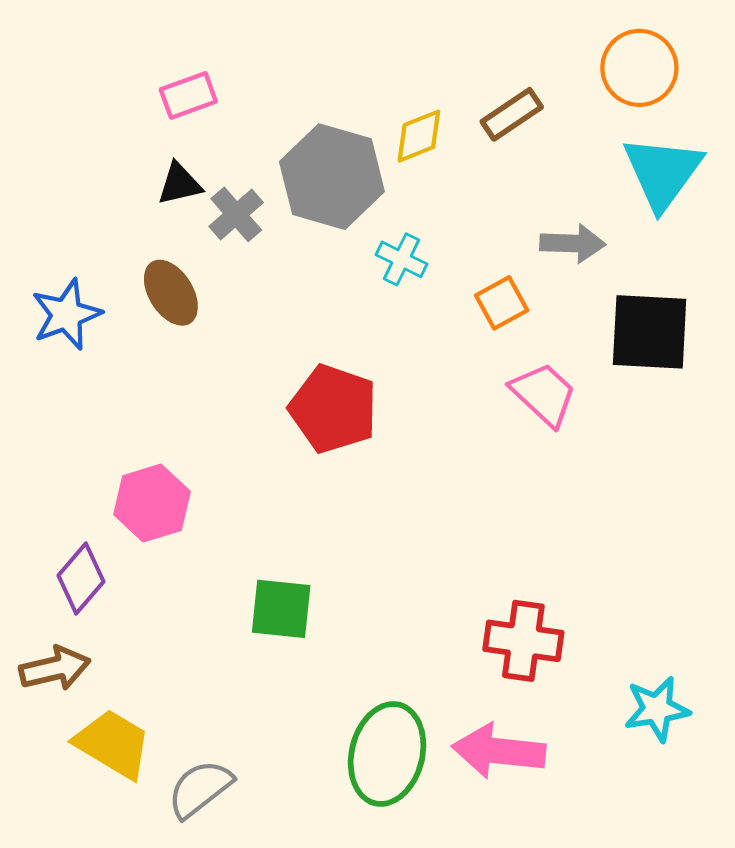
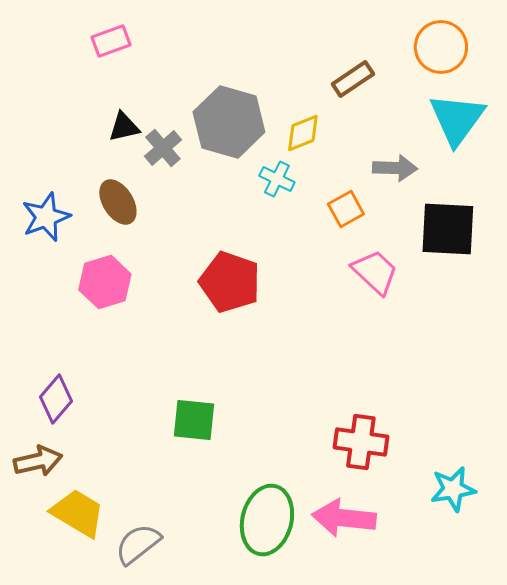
pink rectangle: (188, 95) -> (111, 41), moved
yellow diamond: (419, 136) -> (303, 133), moved
pink hexagon: (152, 503) -> (105, 282), moved

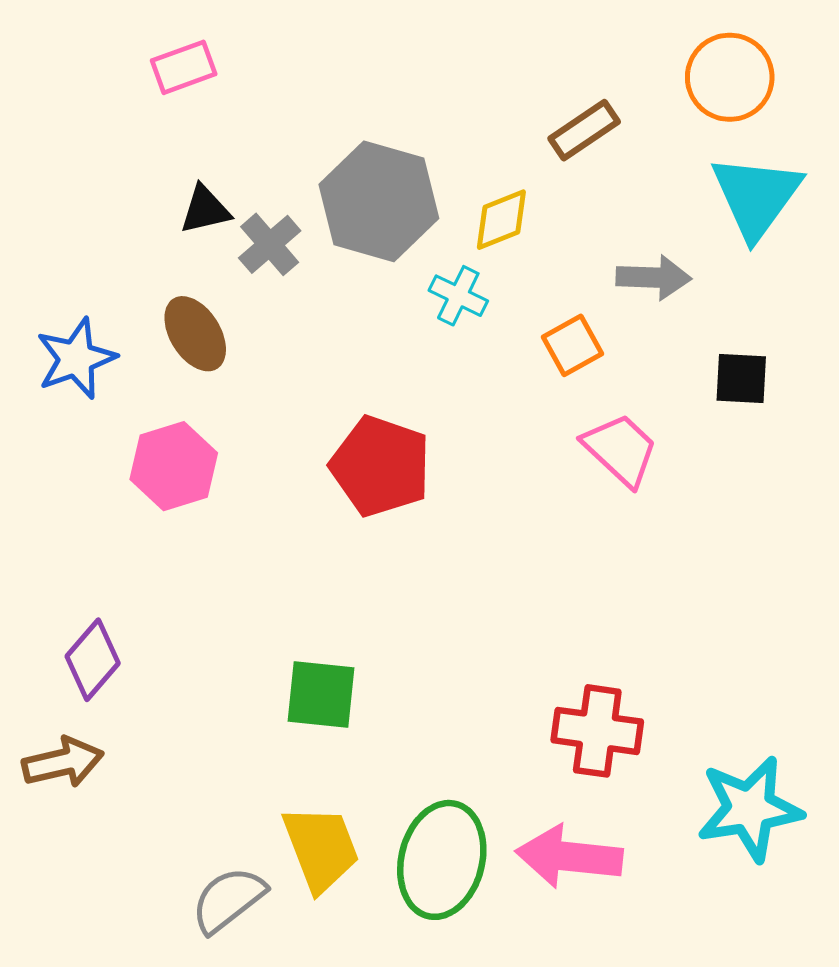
black square: (448, 229) -> (741, 378), size x0.6
cyan star: (453, 489) -> (750, 809), size x1.4
yellow trapezoid: (78, 513) -> (321, 848), moved, turned 38

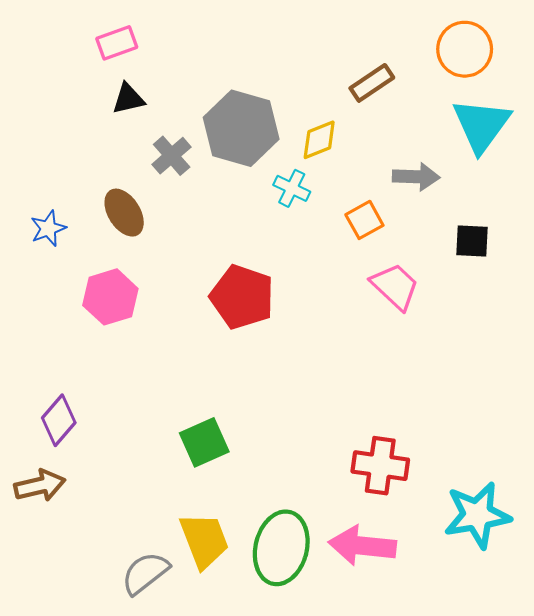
black triangle: (205, 210) -> (128, 99), moved
blue star: (76, 359) -> (48, 228), size x0.7
green square: (321, 694) -> (204, 442), turned -30

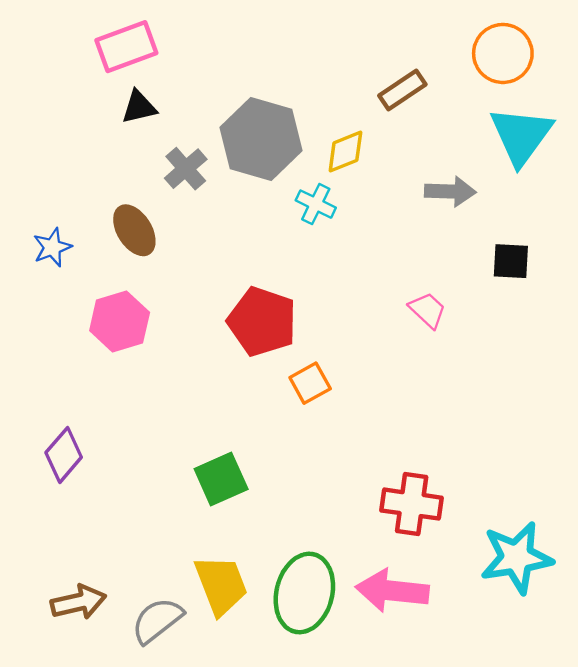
pink rectangle: (117, 43) -> (126, 47), size x1.4
orange square: (364, 220) -> (310, 383), moved
pink trapezoid: (395, 286) -> (428, 310), size x0.7
brown arrow: (40, 486) -> (78, 602), moved

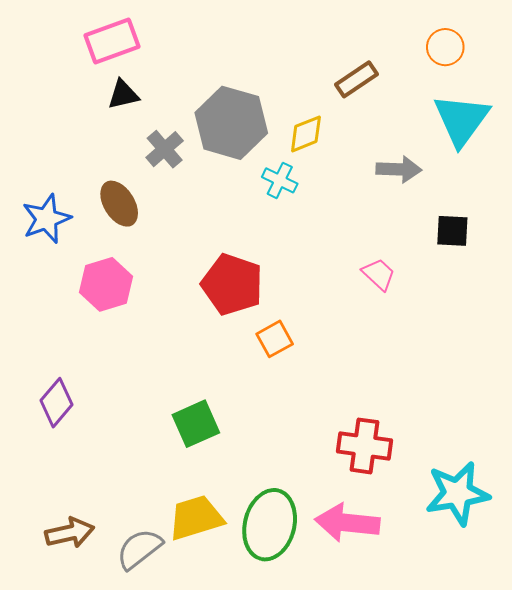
orange circle: (503, 53) -> (445, 47), size x0.7
blue star: (52, 247) -> (46, 219), size x1.4
yellow trapezoid: (221, 585) -> (196, 518), turned -86

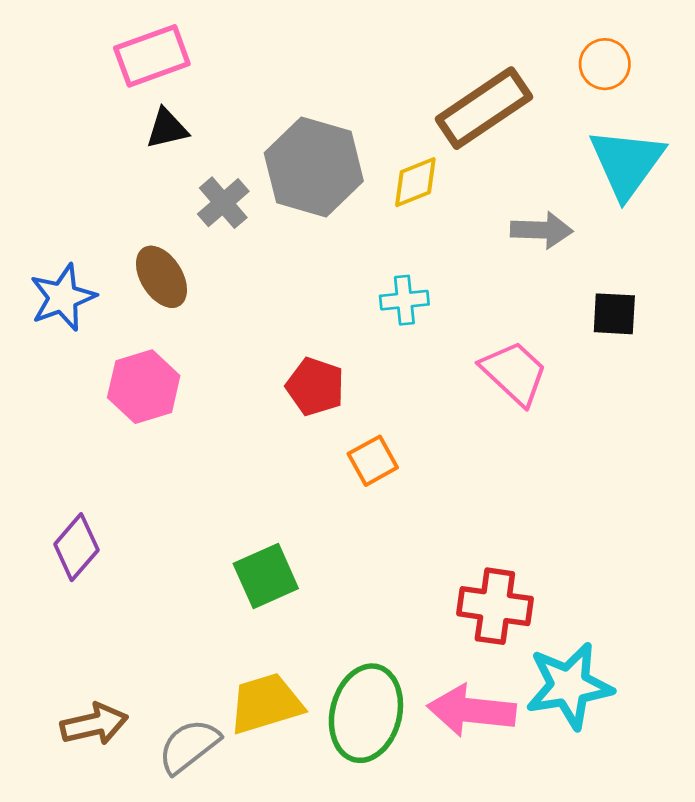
brown rectangle: (356, 79) -> (484, 108), size x1.6
cyan cross: (280, 180) -> (404, 300), moved, turned -32
pink trapezoid: (379, 274) -> (514, 373), size x1.5
red pentagon: (232, 284) -> (315, 387), size x0.7
cyan star: (457, 493) -> (569, 686), moved

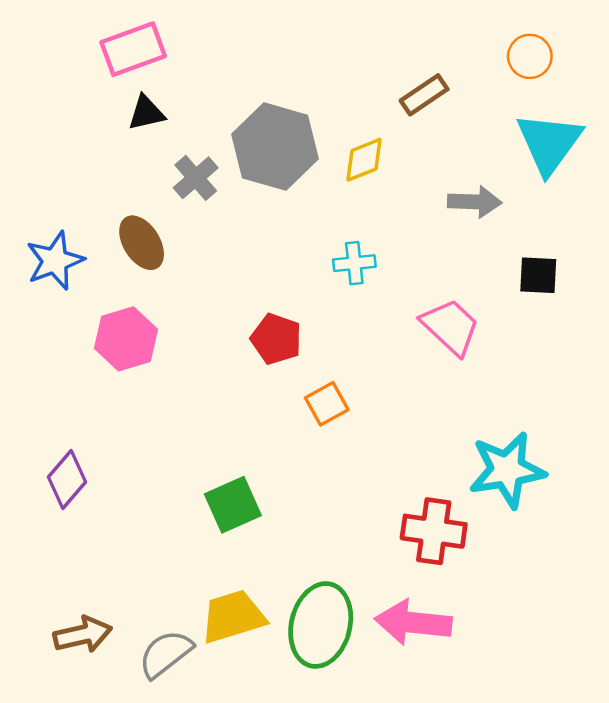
brown rectangle: (484, 108) -> (424, 95), size x0.6
cyan star: (569, 686) -> (507, 470), moved

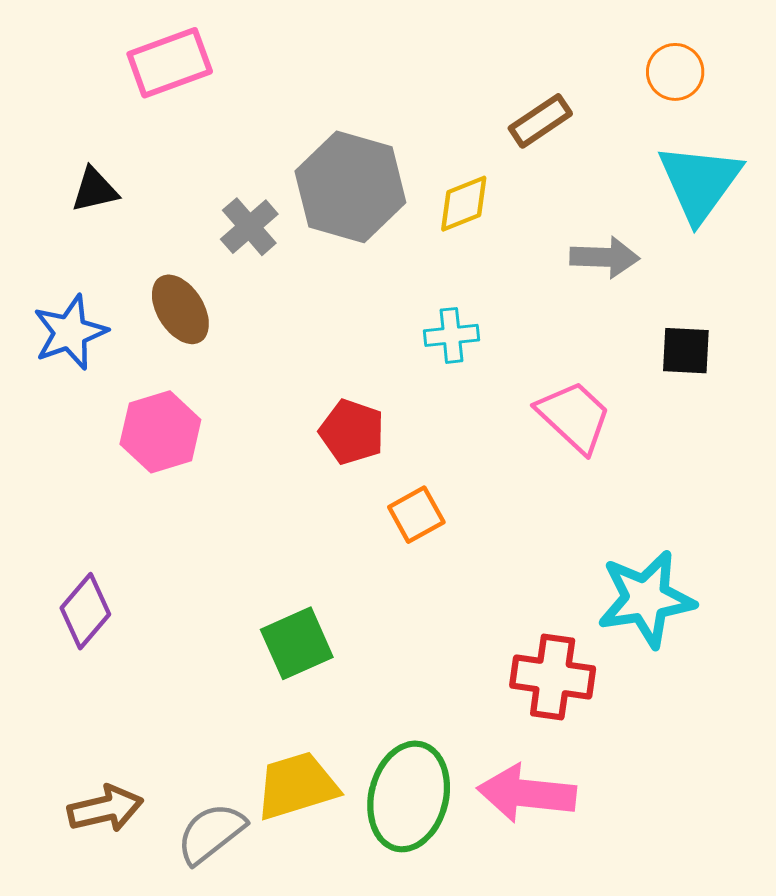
black triangle: (146, 113) -> (95, 190), moved

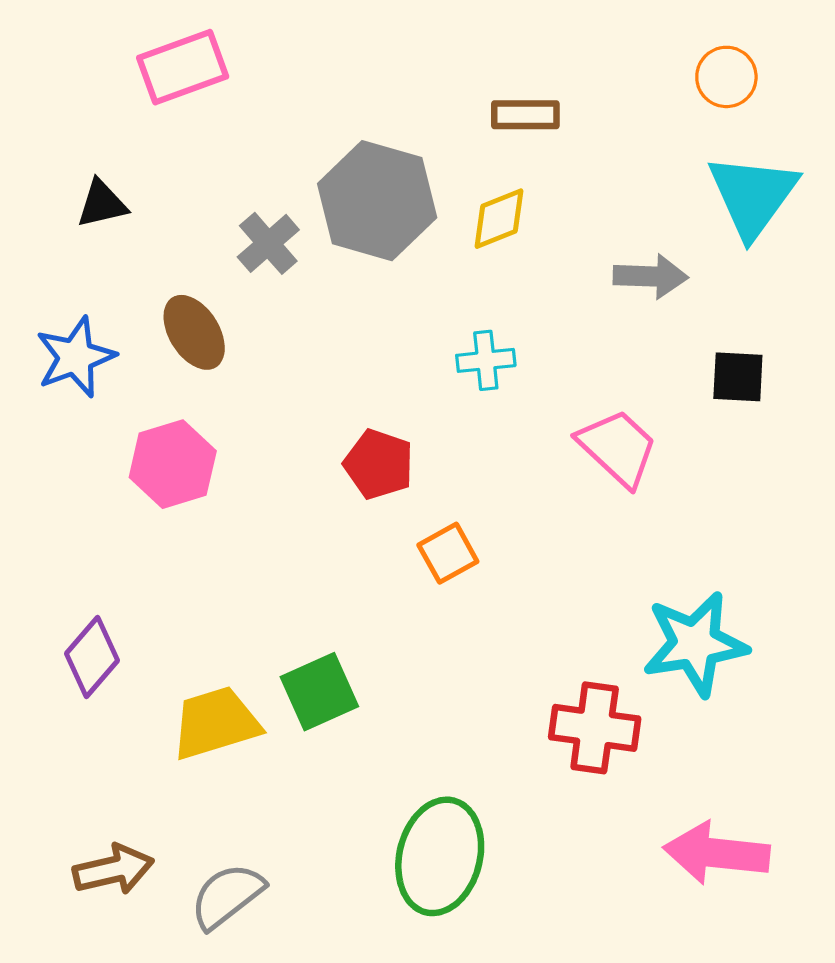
brown rectangle: (540, 121) -> (525, 115), moved, turned 34
yellow trapezoid: (297, 786) -> (216, 723), moved
pink arrow: (527, 793) -> (717, 853), moved

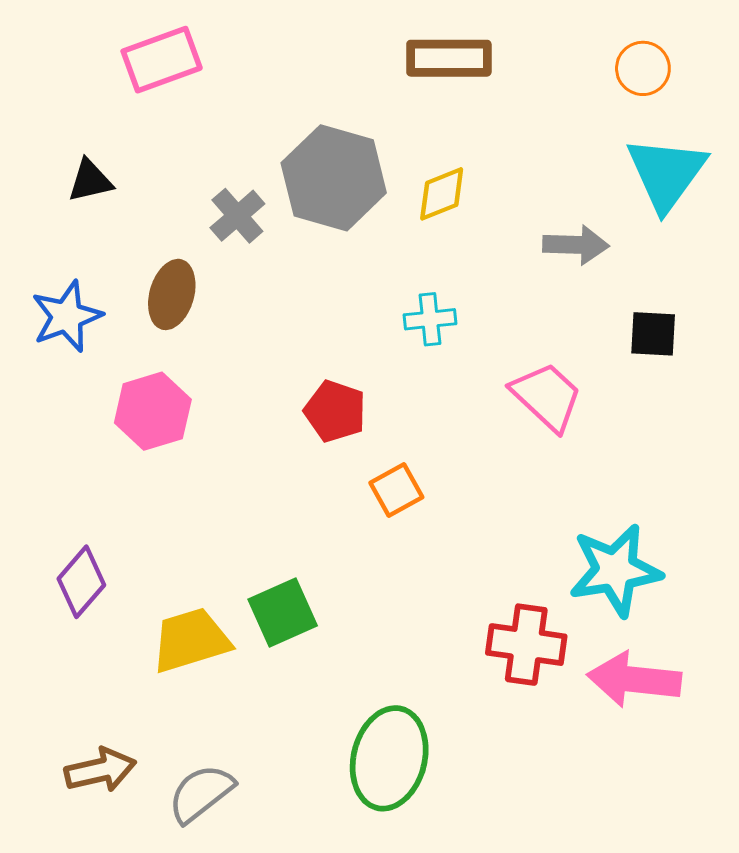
brown rectangle: (525, 115) -> (449, 58), moved, size x1.4
brown ellipse: (194, 332) -> (172, 294), turned 48
pink arrow: (717, 853) -> (634, 680), moved

